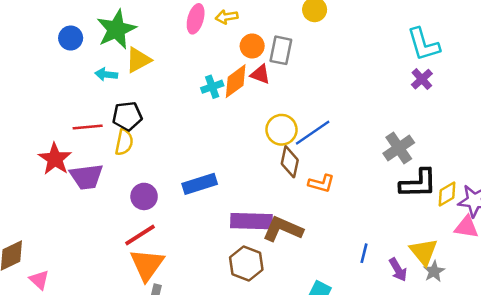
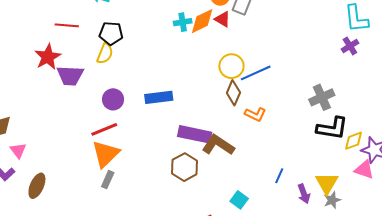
red line: (88, 127) -> (67, 25), moved

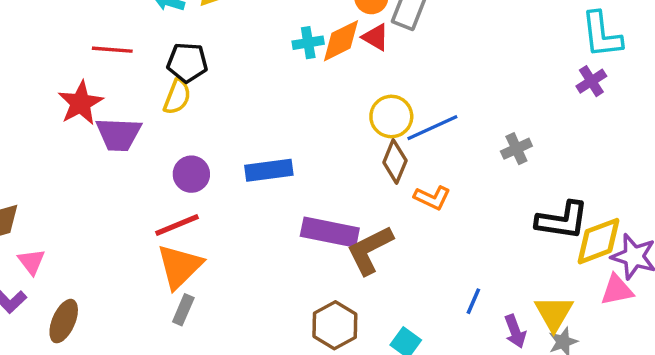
gray cross: (322, 97) -> (516, 149), moved, size x0.7
yellow diamond: (354, 141) -> (598, 241), size x1.5
brown L-shape: (218, 145) -> (370, 250), turned -60
brown hexagon: (184, 167) -> (335, 325), moved
pink triangle: (364, 170) -> (617, 290), turned -30

